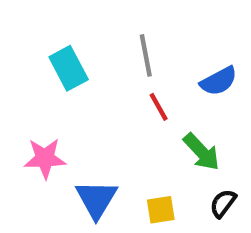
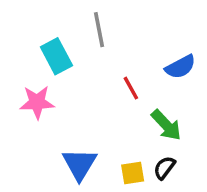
gray line: (146, 55) -> (99, 30), moved
pink star: (45, 158) -> (37, 102), moved
black semicircle: (223, 203) -> (164, 168), moved

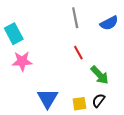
gray line: (99, 30) -> (75, 18), moved
cyan rectangle: (56, 56) -> (14, 34), moved
blue semicircle: (180, 67) -> (109, 23), moved

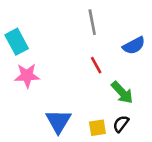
blue semicircle: (109, 23) -> (134, 46), moved

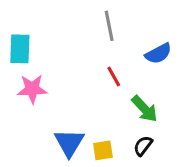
cyan rectangle: (17, 42) -> (20, 49), turned 30
yellow square: (97, 128) -> (103, 150), moved

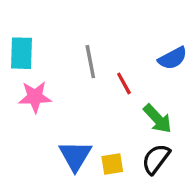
gray line: (109, 26) -> (90, 62), moved
black semicircle: (143, 146) -> (156, 159), size x1.4

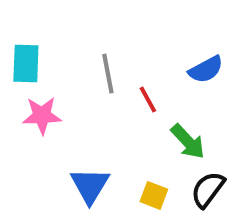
black semicircle: (156, 159) -> (208, 189), moved
yellow square: (112, 164) -> (154, 195), moved, turned 30

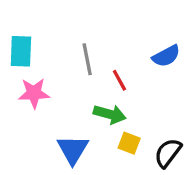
green arrow: (188, 141) -> (110, 114), moved, turned -32
yellow square: (154, 195) -> (129, 143), moved

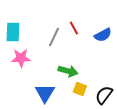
gray line: (87, 59) -> (54, 37), turned 36
red line: (119, 80) -> (74, 28), moved

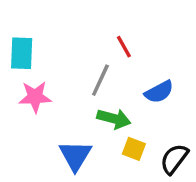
blue semicircle: (103, 35) -> (159, 92), moved
gray line: (54, 37) -> (100, 80), moved

